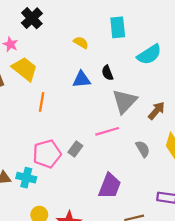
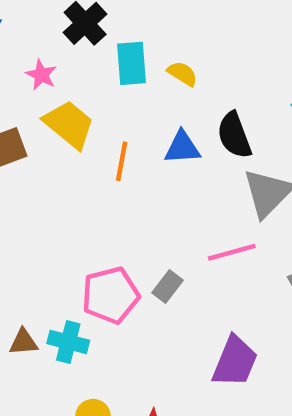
cyan rectangle: (118, 27) -> (131, 63), moved
black semicircle: (107, 73) -> (234, 135), size x1.5
orange line: (42, 102) -> (122, 161), moved

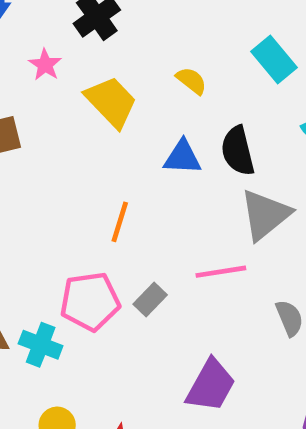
cyan rectangle: (131, 63) -> (274, 59), moved, turned -42
yellow trapezoid: (69, 124) -> (111, 102), moved
orange line: (122, 161) -> (120, 222), moved

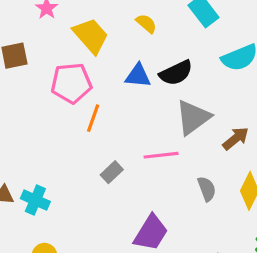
black semicircle: (238, 151) -> (176, 73), turned -104
pink pentagon: (90, 301) -> (71, 83), moved

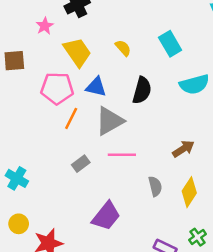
black semicircle: (176, 73) -> (142, 90), turned -56
blue triangle: (138, 76) -> (96, 87), moved
gray triangle: (193, 117) -> (110, 121), moved

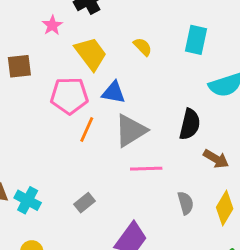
cyan rectangle: (170, 44) -> (196, 40), turned 45
black semicircle: (142, 90) -> (190, 124), moved
brown arrow: (183, 149) -> (216, 159), turned 65
gray rectangle: (81, 164) -> (85, 203), moved

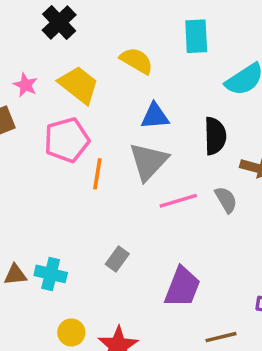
pink star: (52, 25) -> (25, 85), moved
yellow semicircle: (143, 47) -> (137, 61), size x1.4
blue triangle: (114, 92) -> (155, 116), moved
gray semicircle: (186, 203) -> (226, 200), moved

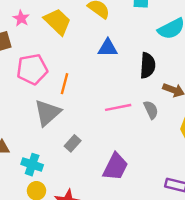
pink pentagon: (67, 140) -> (32, 69), moved
gray triangle: (148, 161) -> (47, 113), moved
cyan cross: (51, 274) -> (32, 165), moved

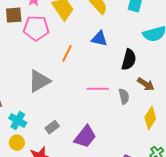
pink pentagon: (32, 69) -> (36, 28), moved
orange line: (65, 84) -> (67, 53), moved
gray rectangle: (73, 143) -> (52, 127), moved

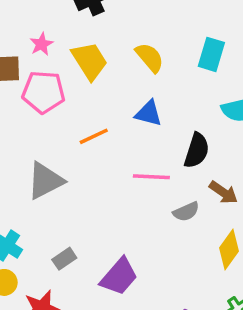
orange line: (67, 53) -> (94, 136), turned 36
pink line: (98, 89) -> (151, 177), moved
gray semicircle: (124, 96) -> (186, 212), turned 77

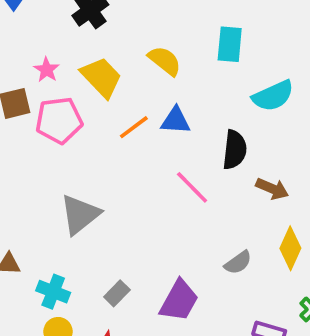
orange line: (94, 136) -> (134, 127), moved
pink line: (151, 177) -> (192, 187), turned 54
gray semicircle: (186, 212) -> (238, 263), moved

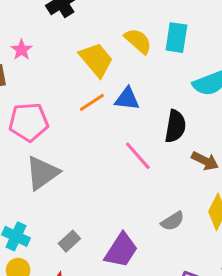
yellow semicircle: (165, 61) -> (138, 41), moved
yellow trapezoid: (101, 77) -> (96, 60), moved
pink pentagon: (59, 120) -> (29, 122), moved

